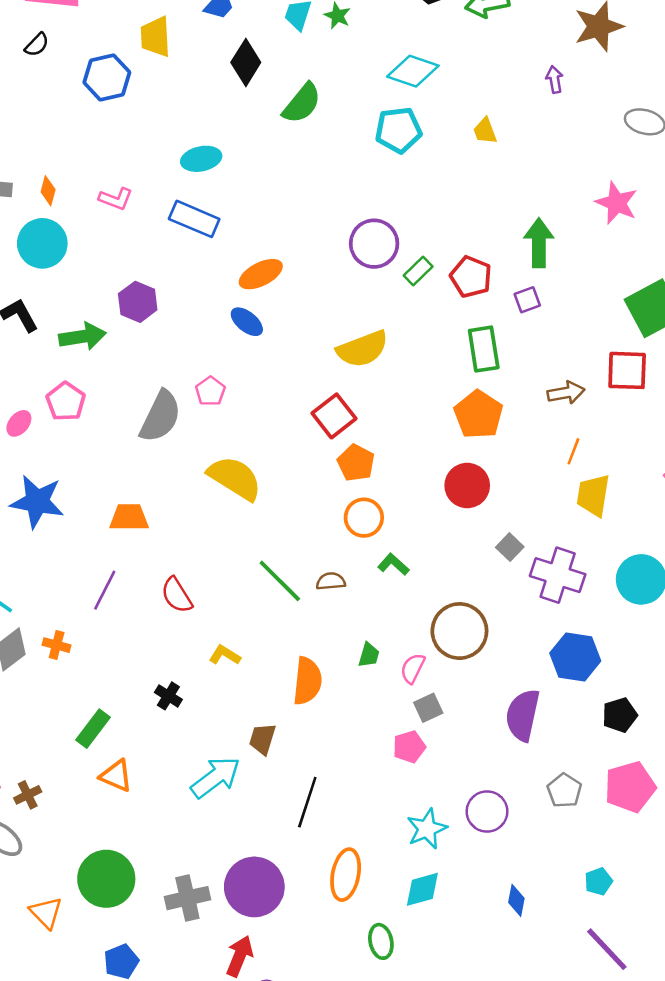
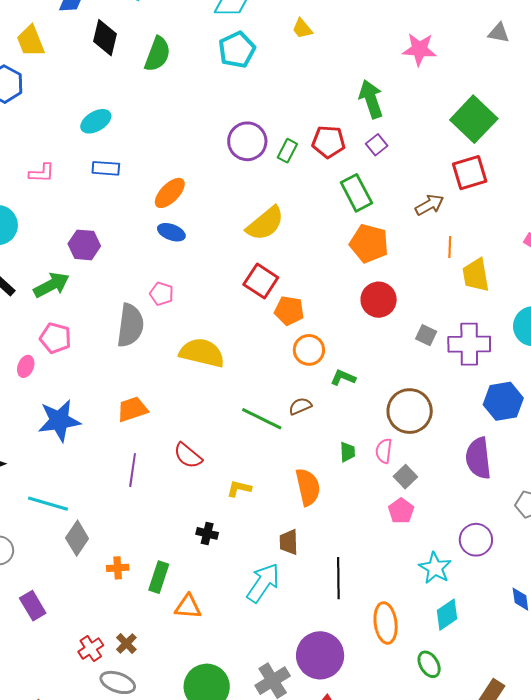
blue rectangle: (194, 219) -> (106, 168), size x0.7
orange cross: (57, 645) -> (118, 568), moved

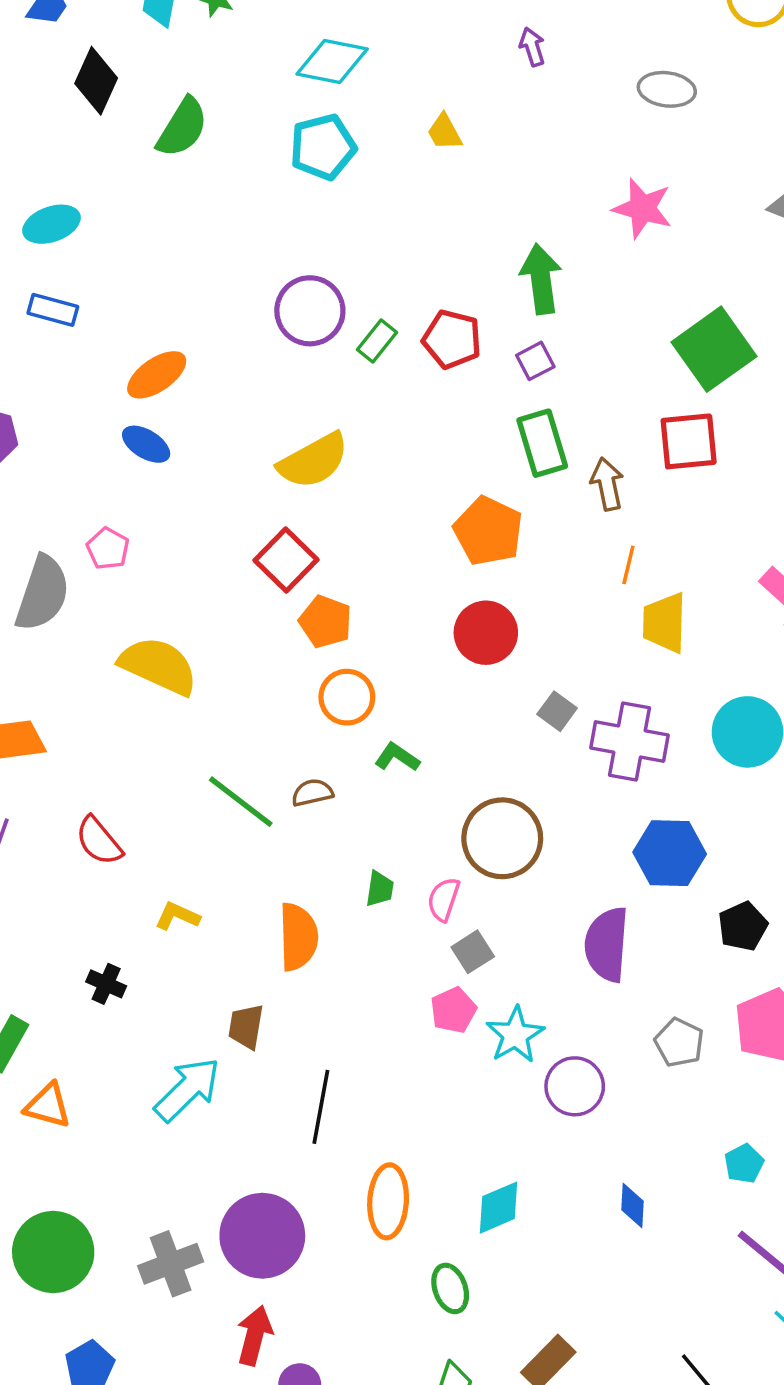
green rectangle: (356, 193) -> (542, 443), moved
brown arrow: (429, 205) -> (607, 484), turned -84
cyan star: (435, 568) -> (515, 1035), moved

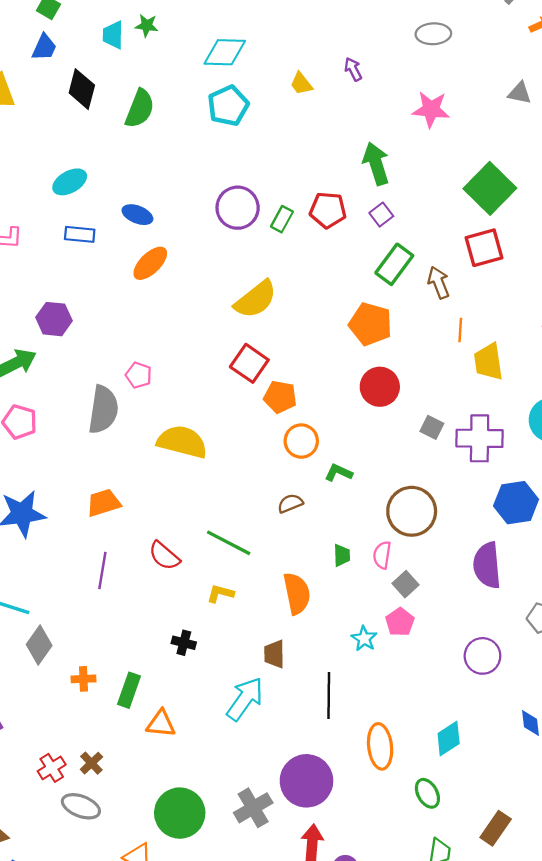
purple arrow: (532, 47) -> (353, 69), moved
green rectangle: (542, 443) -> (394, 264), turned 63
blue ellipse: (146, 444) -> (137, 215), moved
green line: (241, 802) -> (229, 543), moved
cyan star: (515, 1035) -> (364, 639), moved, size x0.7

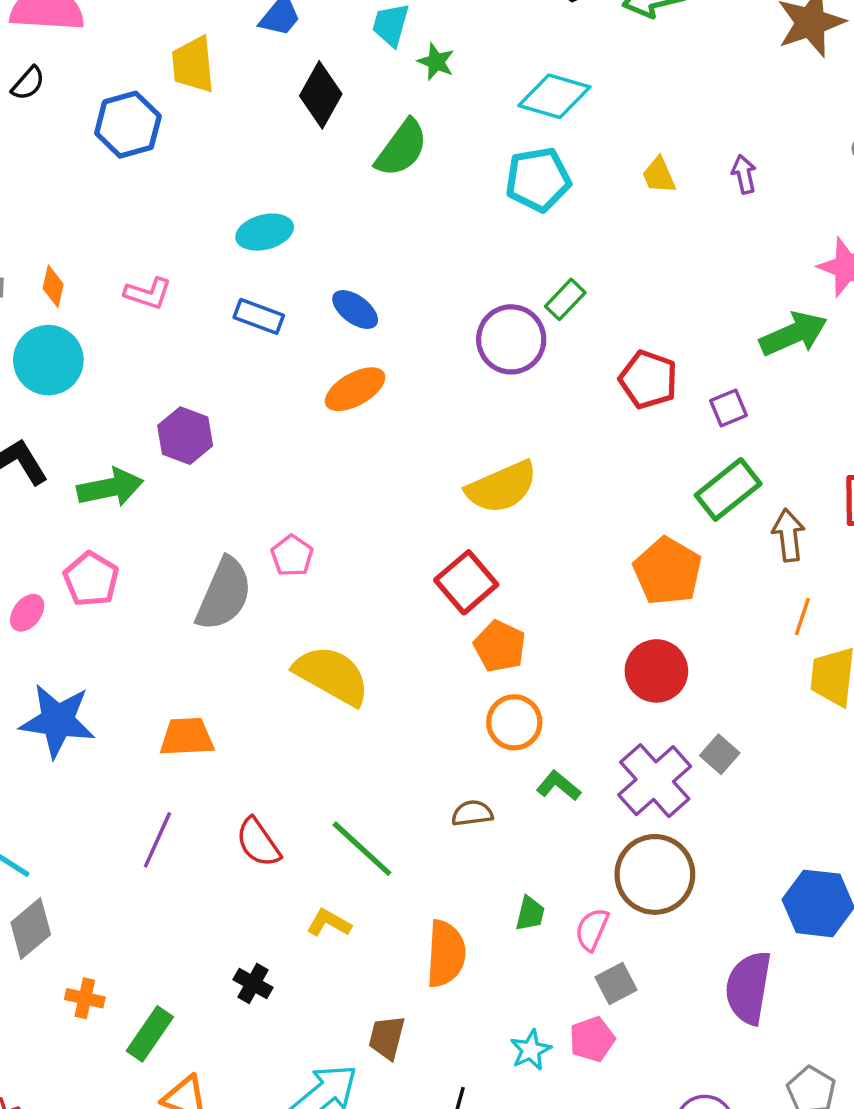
green star: (147, 26) -> (436, 62), moved
green arrow: (376, 164) -> (793, 334), moved, turned 69
green rectangle: (282, 219) -> (565, 299), moved
purple cross: (480, 438) -> (655, 781), moved, turned 33

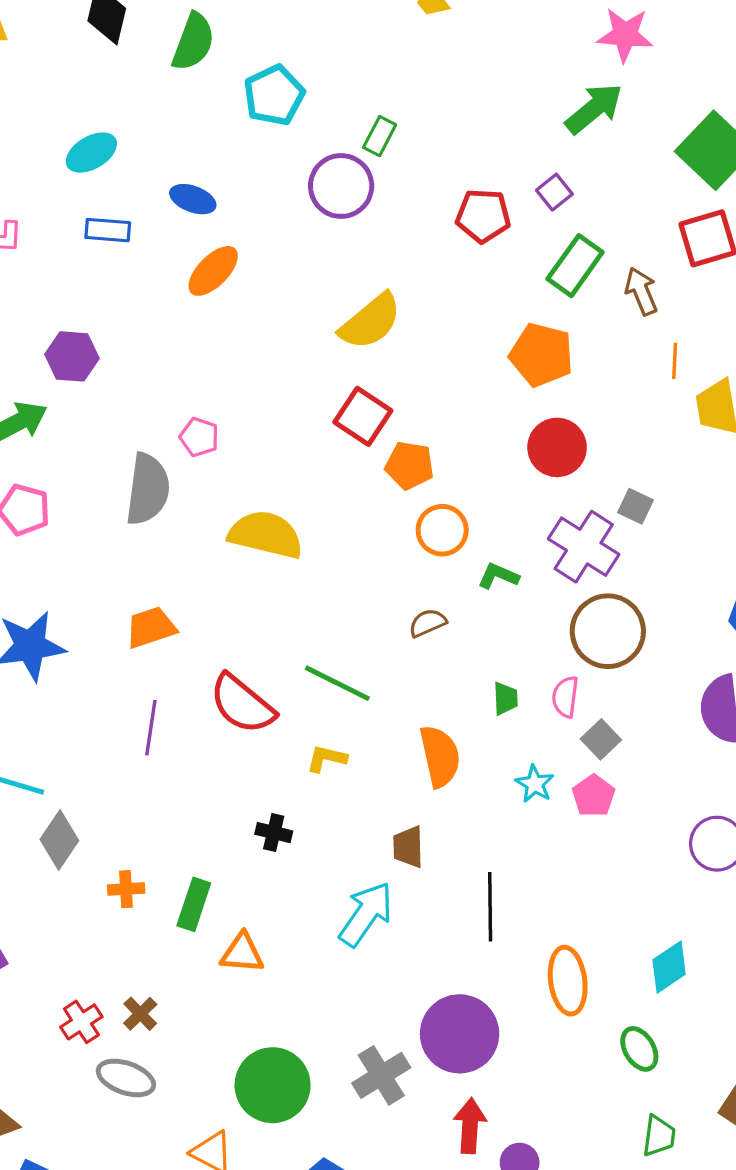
cyan pentagon: (538, 179) -> (274, 95), moved
red pentagon: (648, 380) -> (483, 216), moved
red semicircle: (258, 842) -> (242, 704), size x1.4
cyan star: (531, 1050) -> (535, 784), moved

